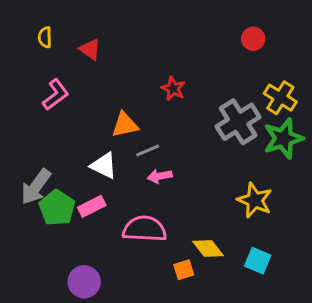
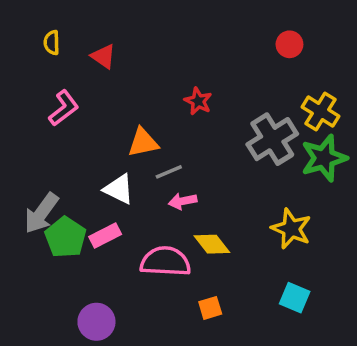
yellow diamond: (208, 249) -> (212, 244), moved

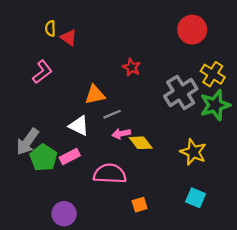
yellow semicircle: (52, 43) -> (50, 28), moved
red circle: (289, 44) -> (192, 30), size x1.6
yellow diamond: (212, 244) -> (141, 143), moved

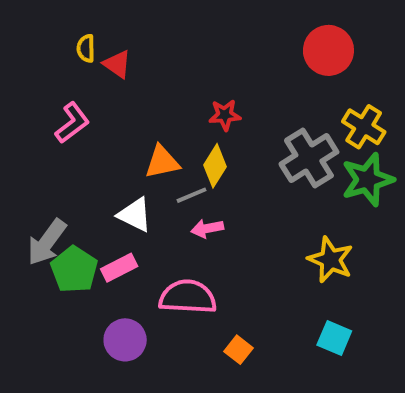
red star: (132, 67) -> (225, 115), turned -30
yellow diamond: (141, 143) -> (215, 166), moved, turned 70
orange square: (140, 205) -> (238, 350), turned -35
purple circle: (64, 214) -> (125, 340), moved

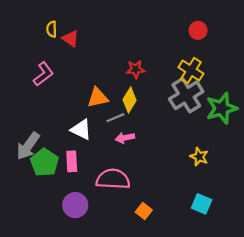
red circle: (328, 50) -> (198, 30), size x0.6
yellow cross: (364, 127) -> (191, 70), moved
yellow star: (330, 260) -> (199, 157), size x0.7
pink rectangle: (119, 268) -> (72, 161), turned -66

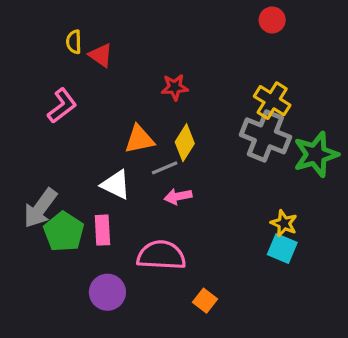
red circle: (198, 30) -> (272, 20), moved
red star: (135, 69) -> (175, 87), moved
gray cross: (186, 95) -> (265, 136), turned -36
cyan square: (202, 204) -> (282, 249), moved

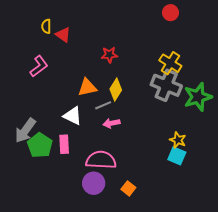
purple circle: (107, 292) -> (94, 183), moved

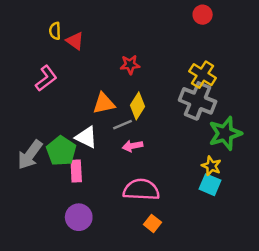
green star: (198, 97) -> (225, 133), moved
green pentagon: (40, 145) -> (61, 151), moved
pink semicircle: (101, 160) -> (141, 190), moved
purple circle: (94, 183) -> (79, 217), moved

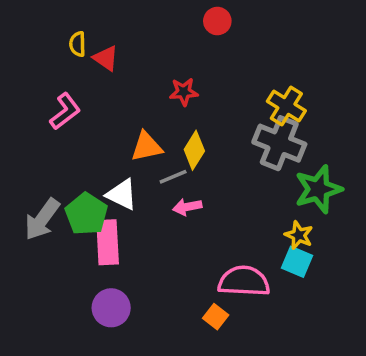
red circle: (203, 15) -> (217, 21), moved
pink rectangle: (76, 171) -> (108, 242), size x1.4
pink semicircle: (141, 190) -> (244, 281), moved

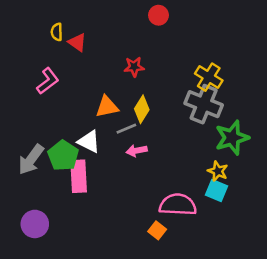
purple circle: (111, 308) -> (35, 224), moved

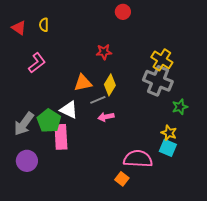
red triangle: (77, 42) -> (19, 28), moved
green star: (232, 138) -> (180, 107), size x0.6
purple circle: (35, 224) -> (27, 161), moved

